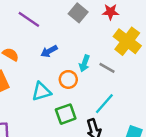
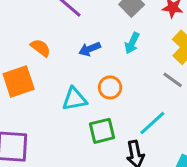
cyan arrow: (84, 63) -> (132, 43), moved
gray line: (107, 68) -> (173, 80), moved

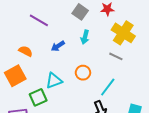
orange circle: (110, 87) -> (83, 73), moved
green square: (102, 131) -> (38, 97), moved

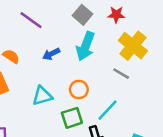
cyan arrow: (85, 37) -> (85, 46), size x1.6
green square: (38, 97) -> (72, 118), moved

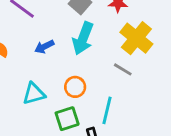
cyan line: (107, 110) -> (107, 110), turned -30

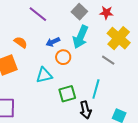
orange circle: (75, 87) -> (63, 57), moved

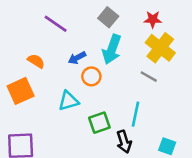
red star: (106, 13) -> (153, 19), moved

